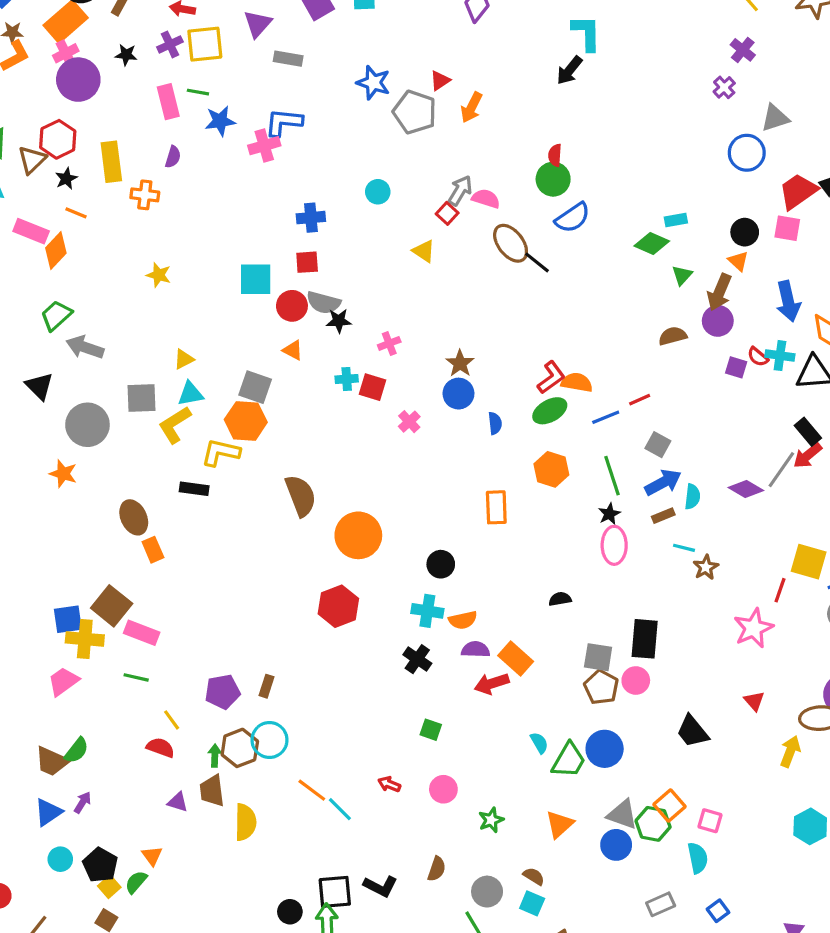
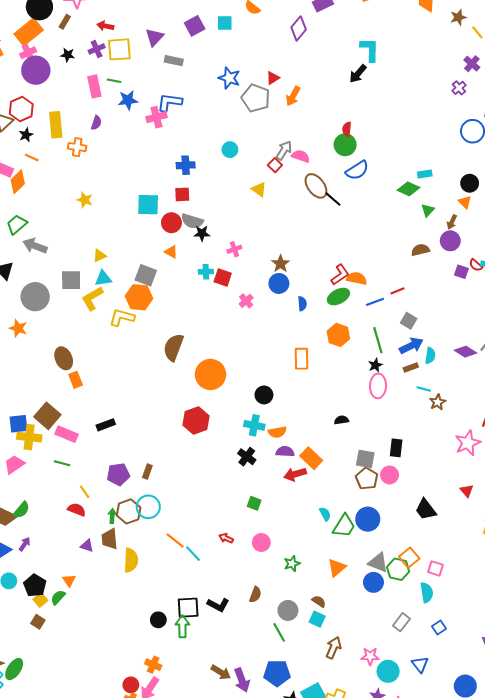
brown arrow: (719, 292) -> (452, 222), size x0.6
black rectangle: (194, 489) -> (106, 425), moved, turned -30
brown semicircle: (301, 496) -> (173, 347), turned -140
black rectangle: (645, 639) -> (396, 448), size x0.7
gray rectangle: (661, 904) -> (401, 622), turned -30

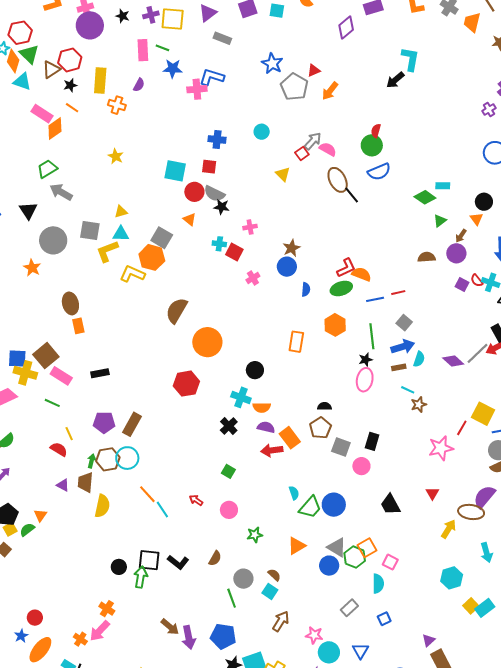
brown rectangle: (147, 472) -> (132, 424), size x1.6
brown pentagon: (367, 479) -> (320, 428), moved
red circle: (131, 685) -> (35, 618), moved

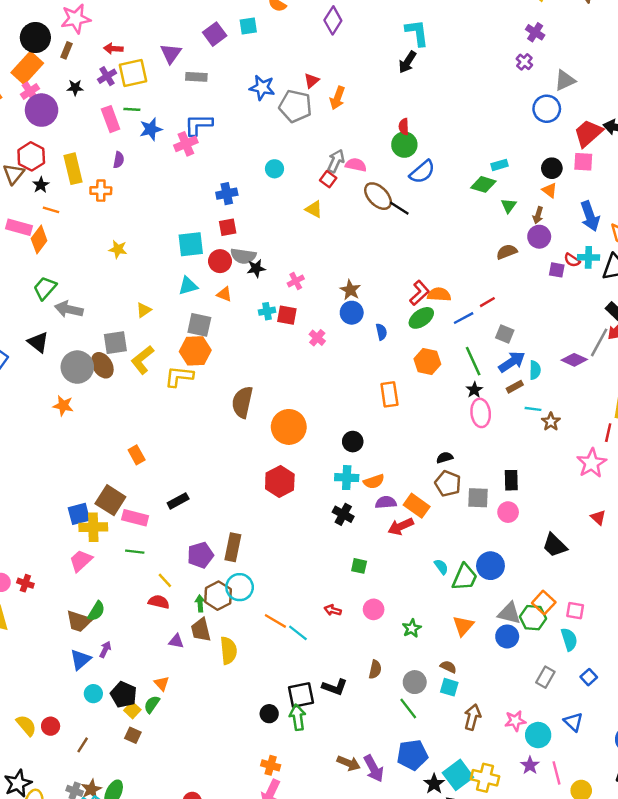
cyan triangle: (121, 234) -> (188, 286), moved
brown ellipse: (70, 303) -> (102, 365), moved

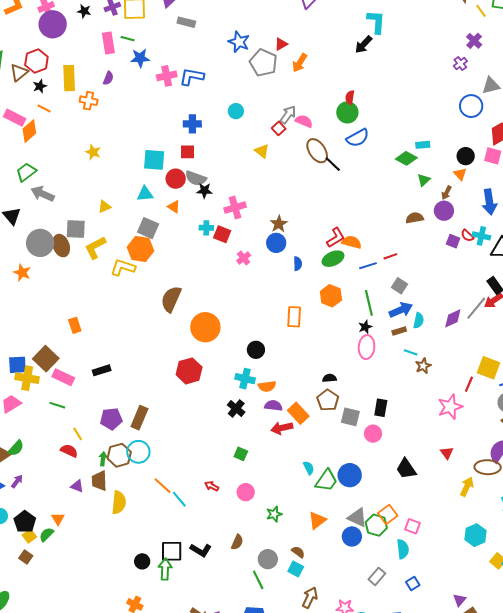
blue L-shape: (198, 125) -> (192, 77), moved
pink cross: (296, 281) -> (235, 208), size x1.5
purple diamond: (574, 360) -> (453, 318), turned -60

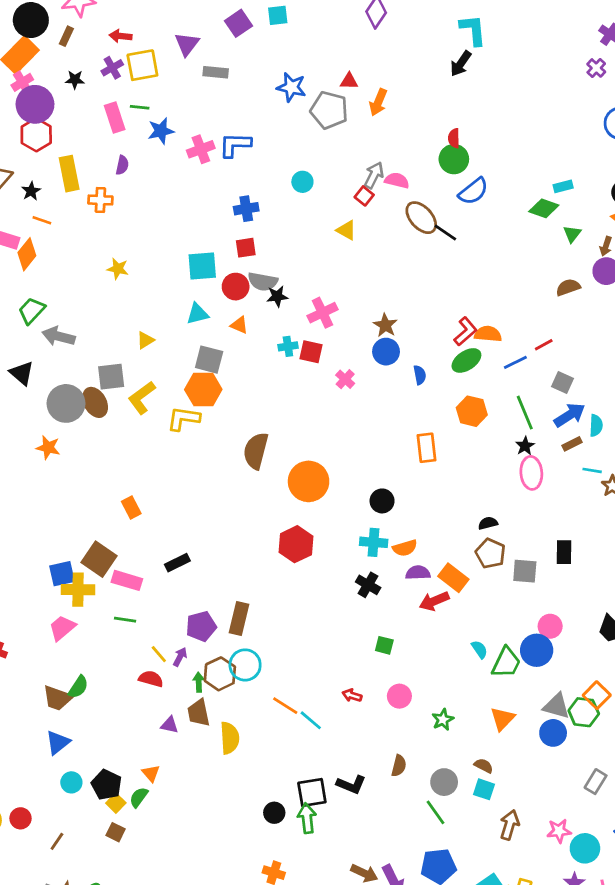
red triangle: (281, 44) -> (349, 81), turned 40
red hexagon: (36, 61) -> (36, 135), moved
pink circle: (373, 434) -> (550, 626), moved
purple arrow: (17, 481) -> (180, 657), moved

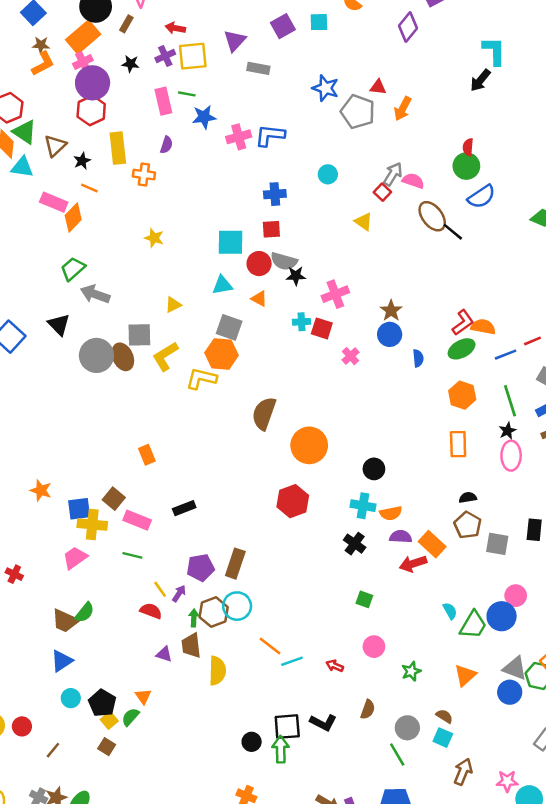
orange star: (48, 448) -> (41, 490), moved
orange rectangle: (426, 448) -> (458, 444), moved
brown square: (99, 559) -> (114, 499), size x0.7
red arrow: (352, 695) -> (335, 666), moved
cyan line: (311, 720) -> (292, 661), turned -65

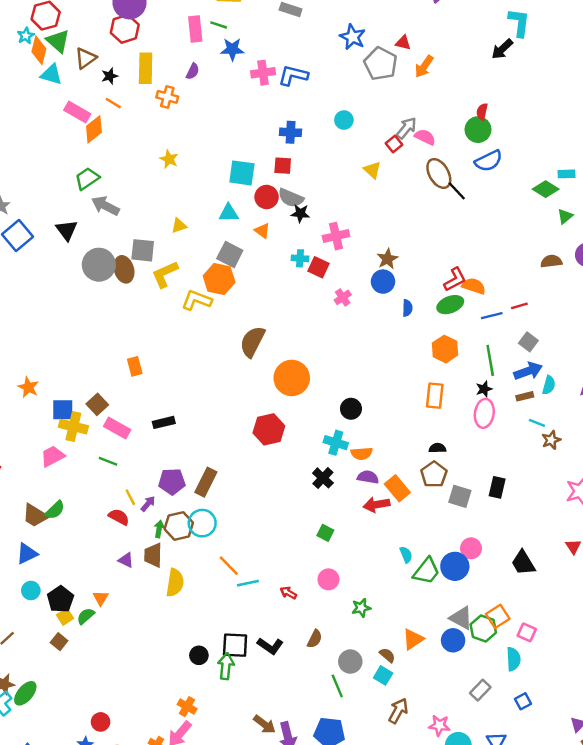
orange triangle: (465, 675) -> (413, 639), moved

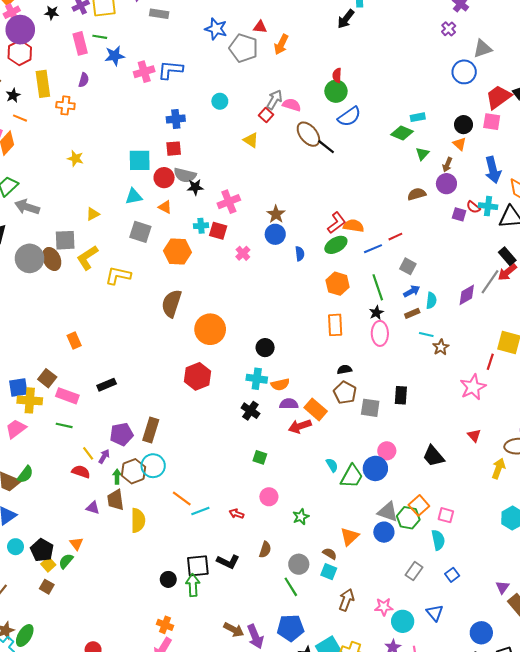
orange hexagon: (219, 279) -> (177, 251), moved
blue arrow: (528, 371) -> (412, 291), size x0.7

